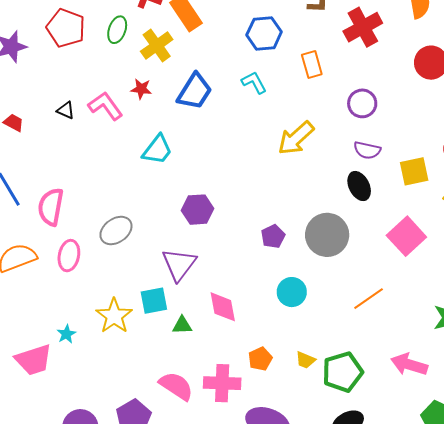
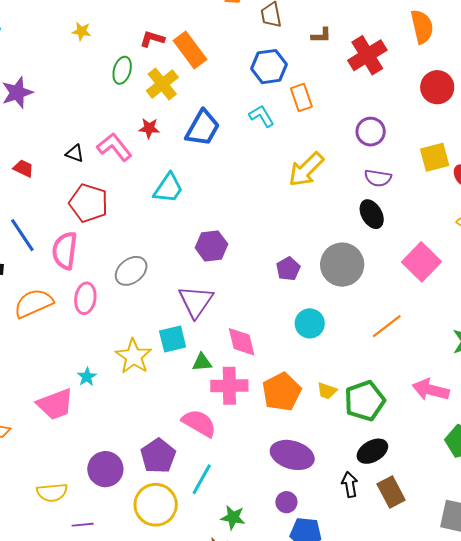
red pentagon: (66, 28) -> (89, 203), moved
orange rectangle: (312, 65) -> (301, 98), moved
yellow square: (414, 171) -> (435, 157), moved
orange pentagon: (260, 359) -> (282, 392), size x1.6
pink cross: (222, 383) -> (229, 386), moved

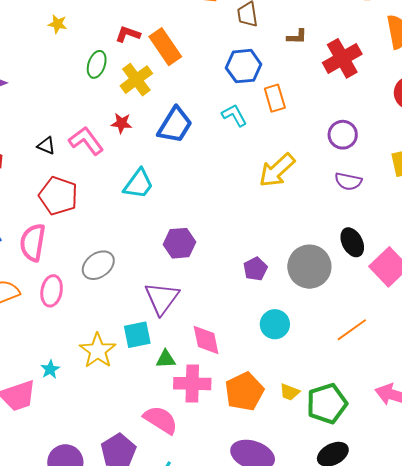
black ellipse: (372, 214) -> (352, 242), moved

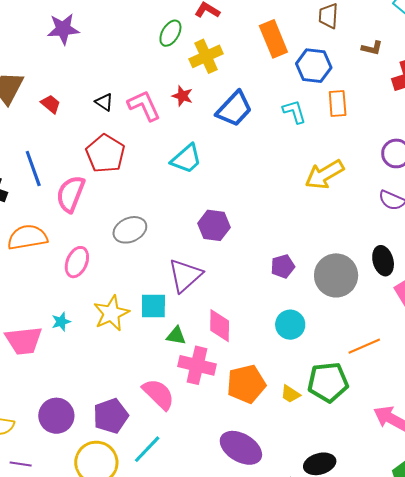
orange rectangle: (165, 47) -> (273, 39), moved
pink ellipse: (52, 291) -> (77, 262), moved
green pentagon: (327, 404) -> (328, 382), moved

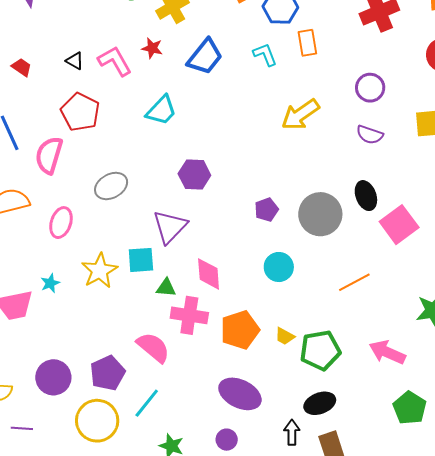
green pentagon: (328, 382) -> (320, 350), moved

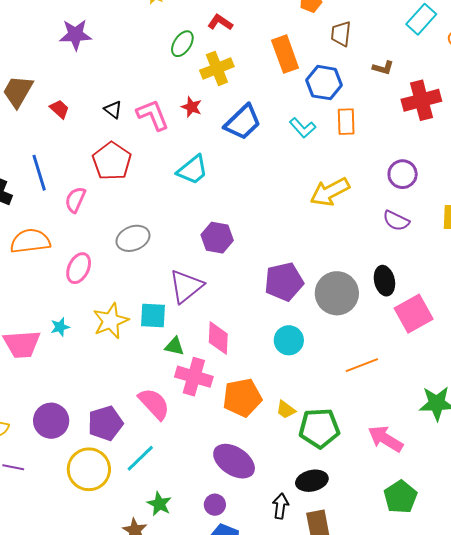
cyan L-shape: (265, 55) -> (303, 128), turned 152
pink semicircle: (49, 155) -> (75, 200), size x0.7
purple pentagon: (266, 210) -> (284, 282), size x1.6

